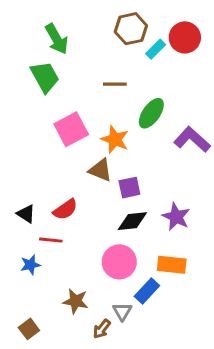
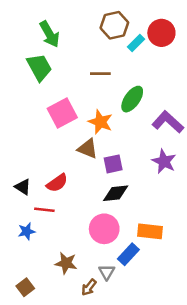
purple star: (176, 217) -> (164, 161), moved

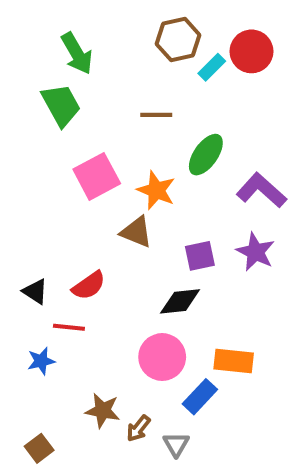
purple square: (113, 164) -> (200, 256), moved
gray triangle: (107, 272) -> (176, 444), moved
brown arrow: (89, 287) -> (138, 428), moved

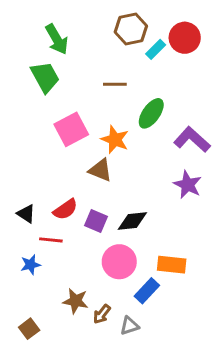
purple square: (200, 256) -> (96, 221), moved, turned 35
gray triangle: (176, 444) -> (129, 326), turned 42

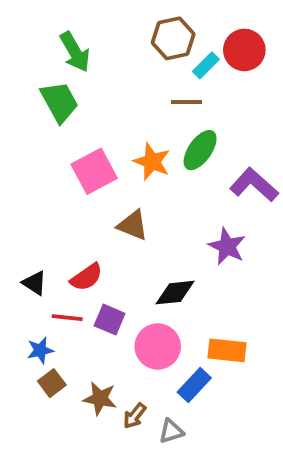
brown line: (115, 84) -> (187, 102), moved
orange star: (115, 140) -> (152, 162), moved
purple star: (188, 185) -> (227, 246), moved
purple square: (96, 221) -> (110, 320), moved
brown square: (29, 329) -> (52, 383), moved

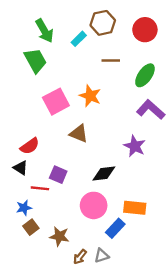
cyan rectangle: (206, 65) -> (79, 39), moved
green ellipse: (200, 150) -> (145, 75), moved
red semicircle: (86, 277) -> (30, 146), moved
purple square: (110, 320) -> (58, 175), moved
brown arrow: (135, 416) -> (80, 257), moved

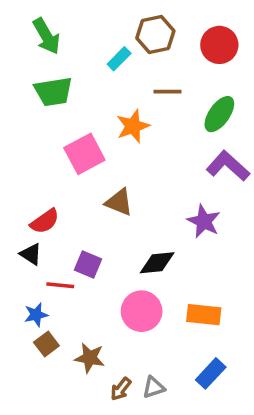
green arrow: (45, 31) -> (46, 36), moved
green trapezoid: (35, 60) -> (53, 92), turned 110
orange star: (90, 96) -> (133, 126), moved, turned 30
blue rectangle: (115, 228) -> (211, 373), moved

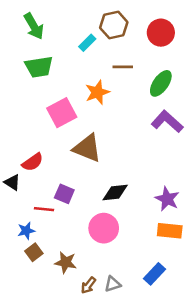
brown triangle: (119, 202) -> (87, 148), size x1.4
purple star: (204, 221) -> (167, 199), moved
black triangle: (31, 254) -> (12, 182), moved
orange rectangle: (204, 315) -> (170, 231), moved

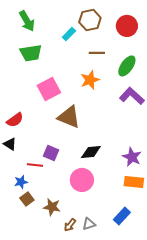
orange star: (97, 92) -> (90, 80), moved
red semicircle: (33, 162) -> (15, 120), moved

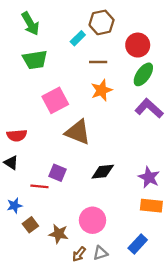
red circle: (127, 26) -> (138, 45), moved
brown line: (97, 53) -> (98, 62), moved
red semicircle: (15, 120) -> (17, 135), turned 30
pink circle: (82, 180) -> (93, 220), moved
blue star: (21, 182) -> (15, 206), moved

